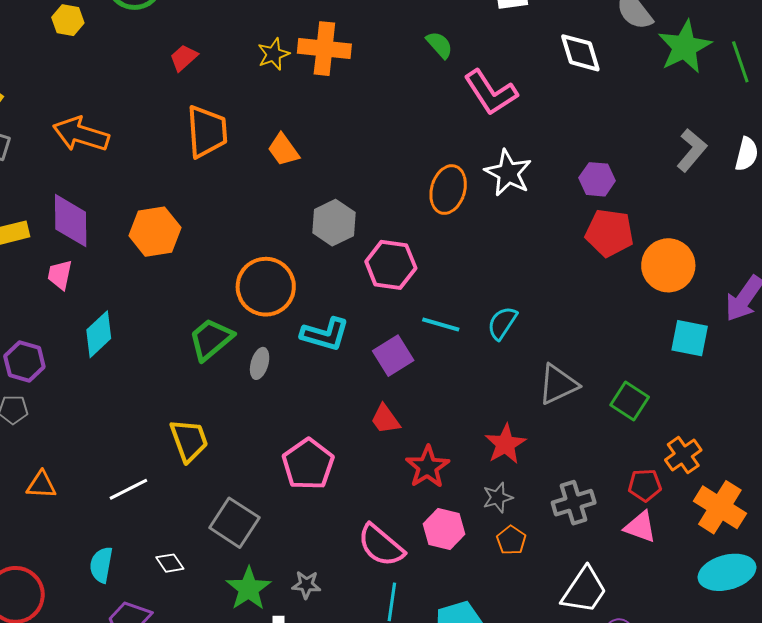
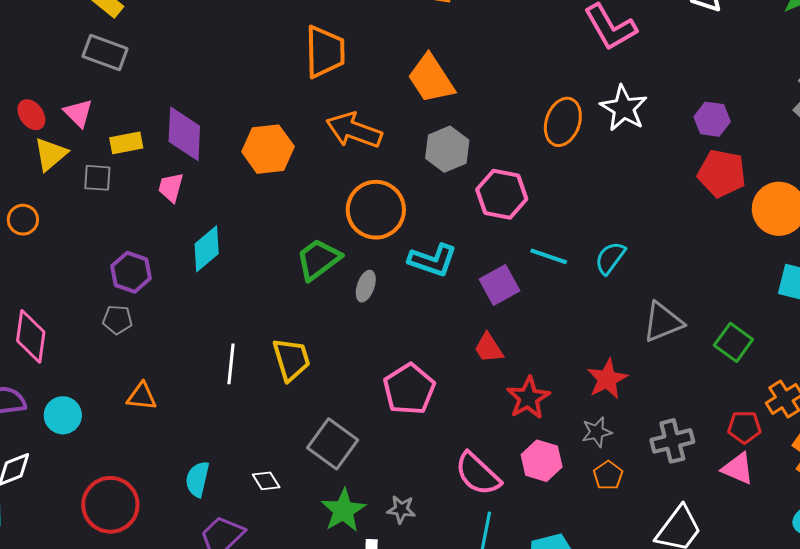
orange arrow: (81, 134) -> (354, 130), moved
orange trapezoid: (283, 150) -> (431, 79), moved, size x1.5
white line: (128, 489) -> (231, 364), moved, turned -60

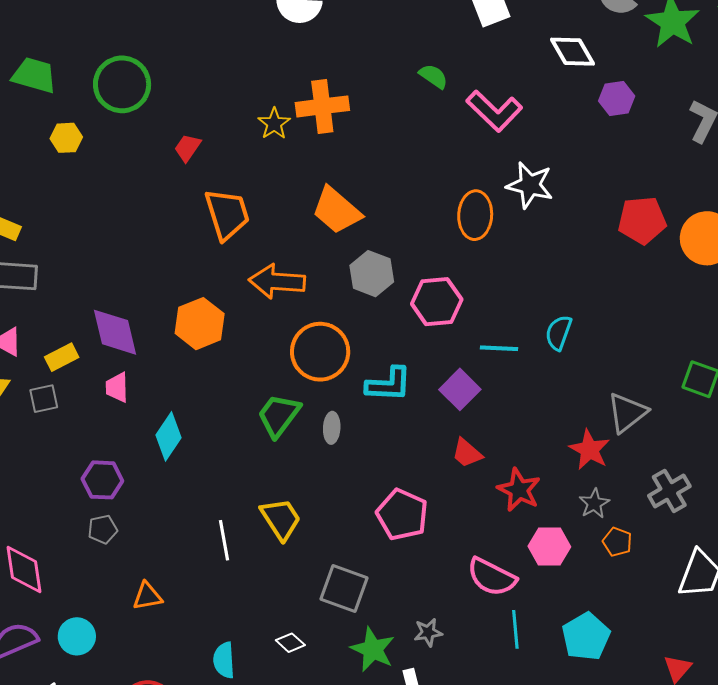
purple hexagon: (712, 119) -> (617, 98), moved
gray triangle: (663, 322) -> (627, 413), moved

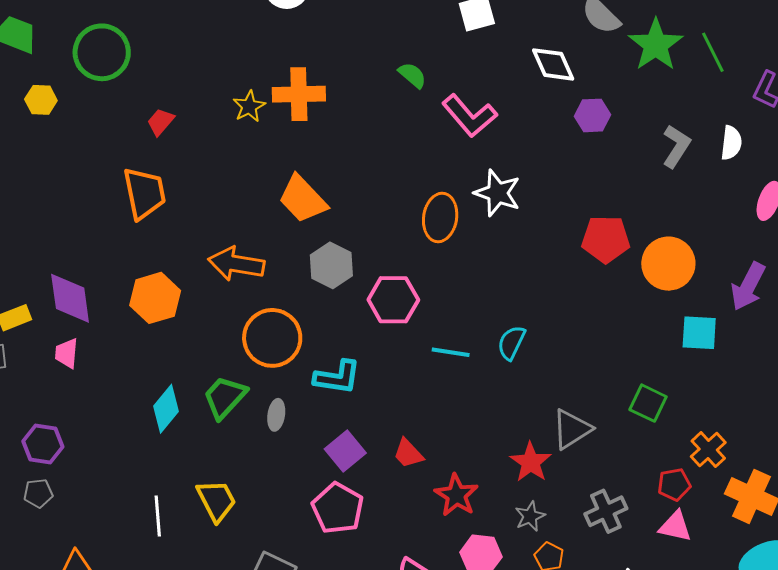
orange trapezoid: (227, 214) -> (144, 193), moved
purple square: (460, 389) -> (345, 451), moved
cyan diamond: (168, 436) -> (166, 409), moved

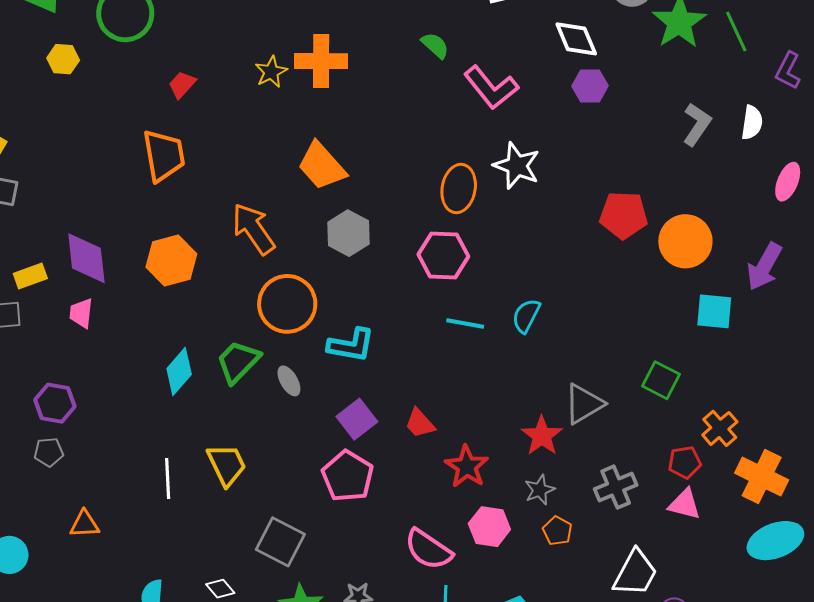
purple hexagon: (593, 115) -> (590, 86), moved
orange arrow: (236, 264) -> (254, 229), turned 44
pink hexagon: (393, 300) -> (443, 255), moved
gray ellipse: (276, 415) -> (289, 381), turned -40

